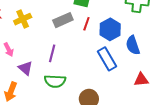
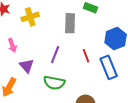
gray rectangle: (63, 20) -> (70, 23), turned -72
red line: (86, 24) -> (86, 56), moved, turned -48

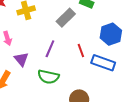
gray rectangle: (70, 23) -> (66, 18), turned 42
blue rectangle: (109, 67) -> (103, 63), turned -50

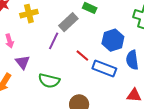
purple line: (50, 49) -> (54, 41), moved
red line: (81, 51) -> (82, 56), turned -32

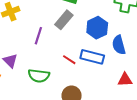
gray rectangle: (68, 22) -> (64, 20), moved
red line: (82, 56) -> (69, 60), moved

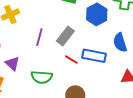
gray rectangle: (64, 20) -> (65, 36), moved
blue hexagon: (97, 28) -> (97, 14), moved

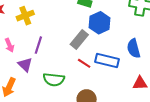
blue hexagon: (97, 14) -> (100, 23), moved
purple line: (39, 37) -> (38, 45), moved

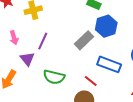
red line: (84, 63) -> (91, 81), moved

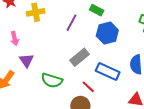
gray rectangle: (84, 40) -> (79, 57), moved
purple line: (43, 41) -> (71, 23), moved

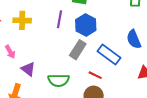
yellow cross: (36, 12) -> (22, 20), turned 30
blue hexagon: (107, 33) -> (86, 25), moved
blue rectangle: (108, 71) -> (109, 55), turned 30

